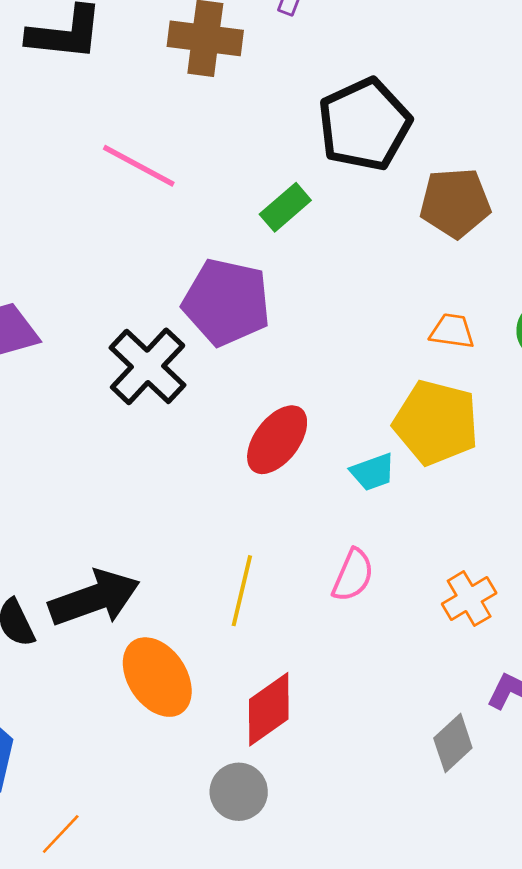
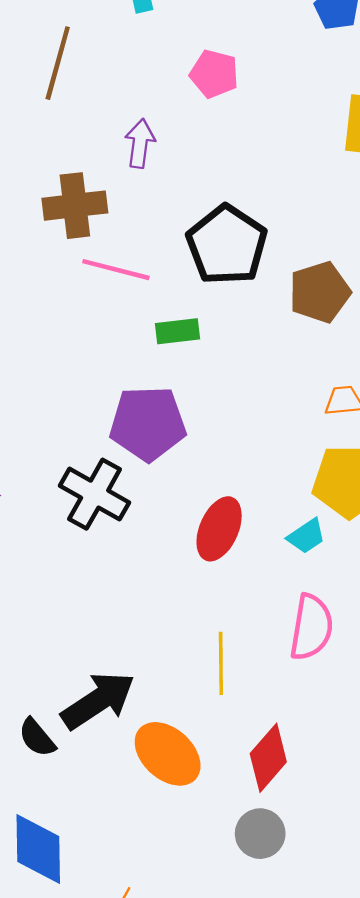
pink line: (139, 166) -> (116, 270), moved
green rectangle: (285, 207) -> (178, 331), turned 48
pink semicircle: (353, 575) -> (311, 627), size x1.4

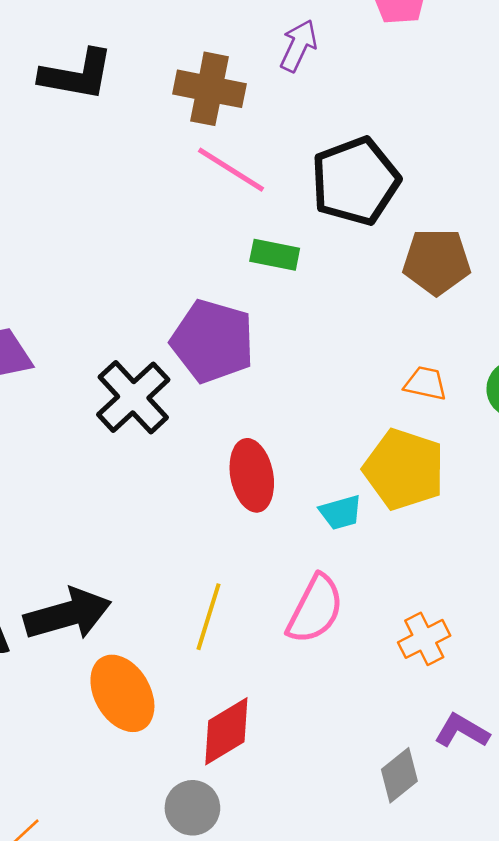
red ellipse: (219, 529) -> (252, 475), turned -52

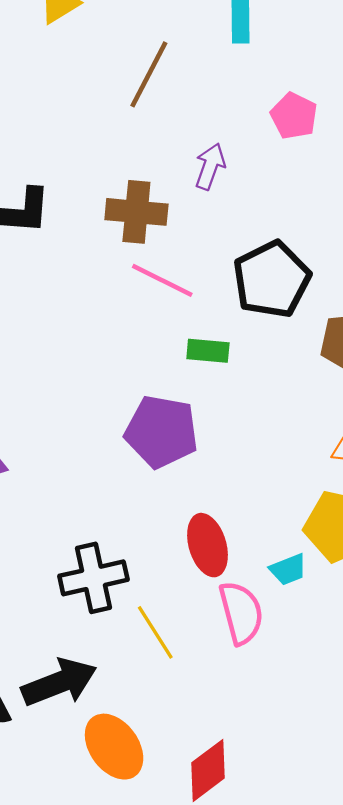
black cross: (133, 397) -> (93, 578), moved, turned 36
pink semicircle: (315, 609) -> (241, 613), moved, turned -36
yellow line: (209, 617) -> (155, 632), moved, turned -44

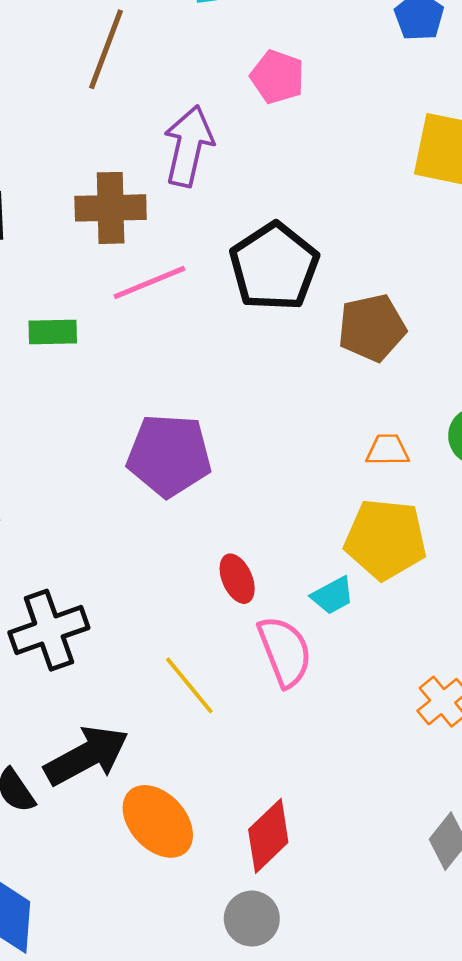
purple arrow: (210, 166) -> (189, 146), size x1.5
pink line: (162, 280) -> (149, 283), turned -42
green rectangle: (208, 351) -> (53, 332), moved
red ellipse: (208, 545) -> (237, 579), size x0.7
black cross: (93, 578) -> (49, 630), moved

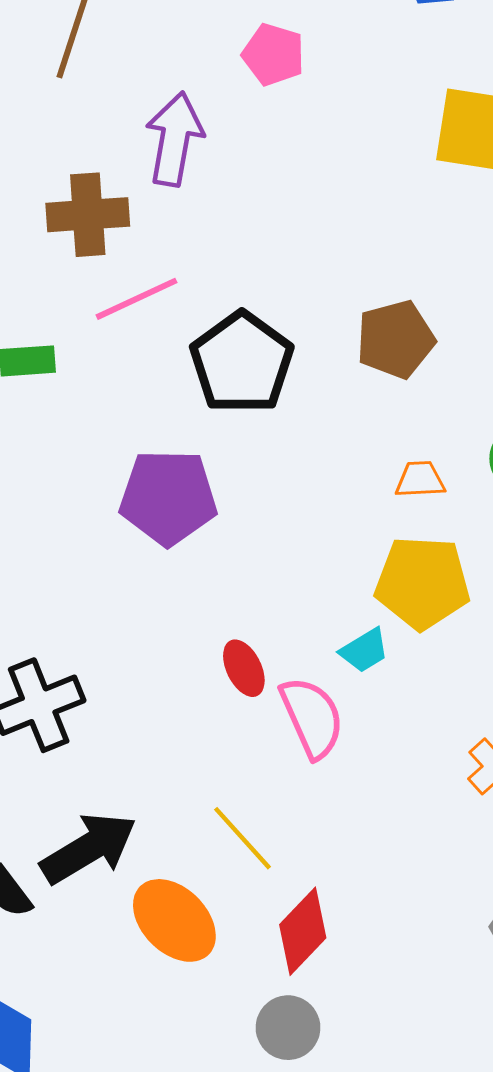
black pentagon: (274, 267) -> (242, 363), moved
red ellipse: (237, 579) -> (244, 668), moved
yellow line: (189, 685) -> (243, 838), moved

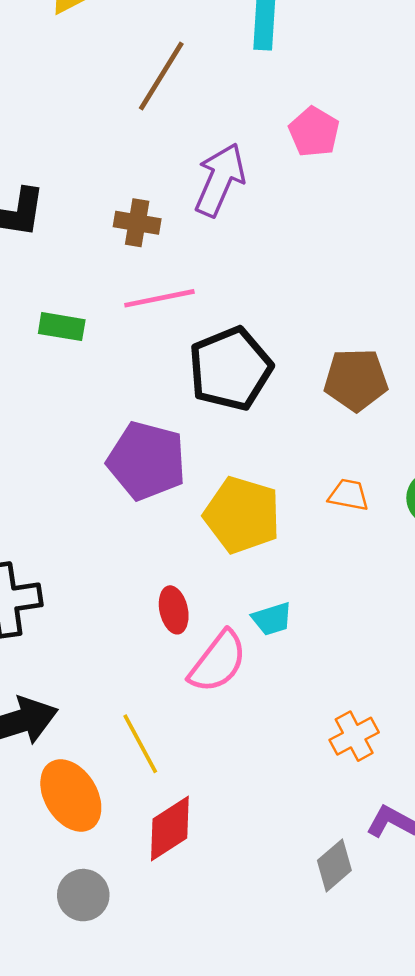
brown cross: (88, 215) -> (137, 223), size x0.7
yellow pentagon: (422, 583) -> (242, 515), moved
pink semicircle: (312, 717) -> (218, 662), turned 48
gray circle: (288, 1028) -> (83, 895), moved

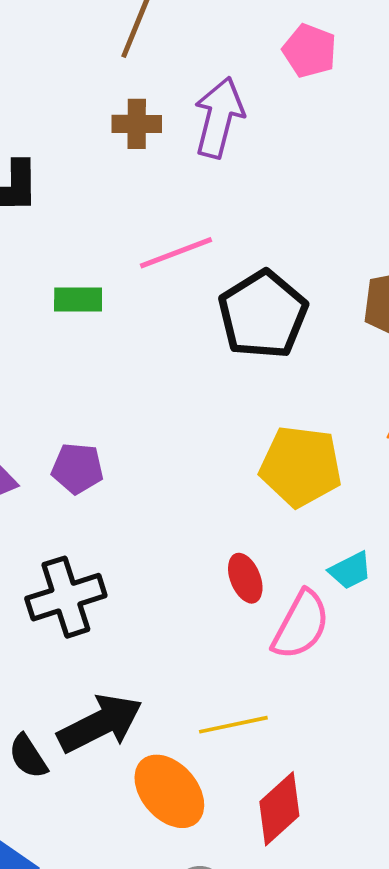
brown cross: (137, 223) -> (137, 124), moved
purple pentagon: (147, 461) -> (77, 468), moved, size x0.6
yellow line: (140, 744) -> (233, 725), turned -64

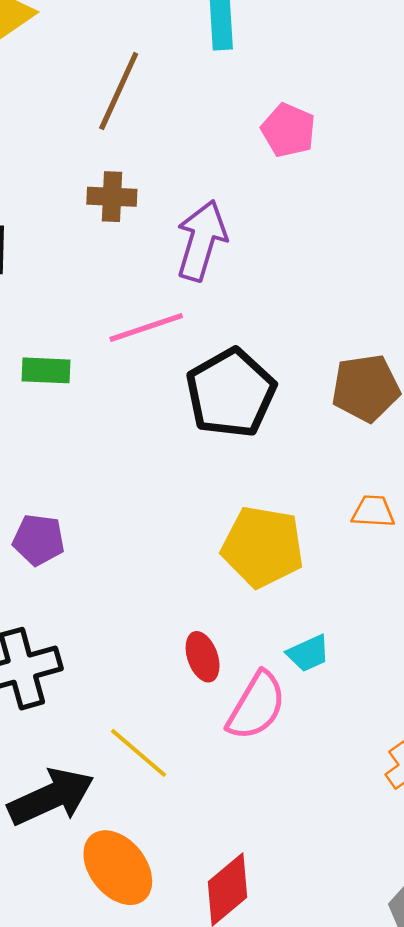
purple arrow: (219, 117) -> (201, 240), moved
yellow line: (233, 725) -> (138, 753), moved, turned 50

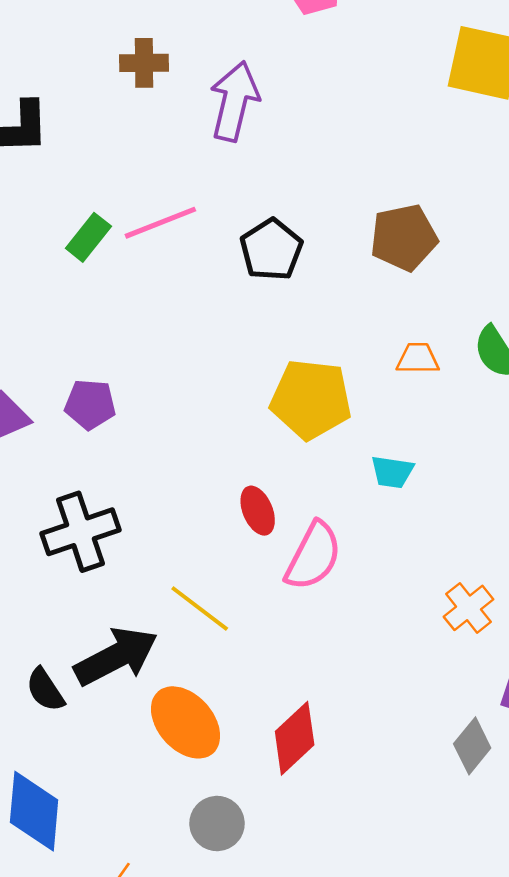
pink line: (146, 328) -> (160, 223), moved
green rectangle: (46, 370) -> (88, 237), turned -51
black pentagon: (231, 393) -> (271, 250), size x0.7
cyan trapezoid: (308, 653) -> (392, 472), moved, turned 36

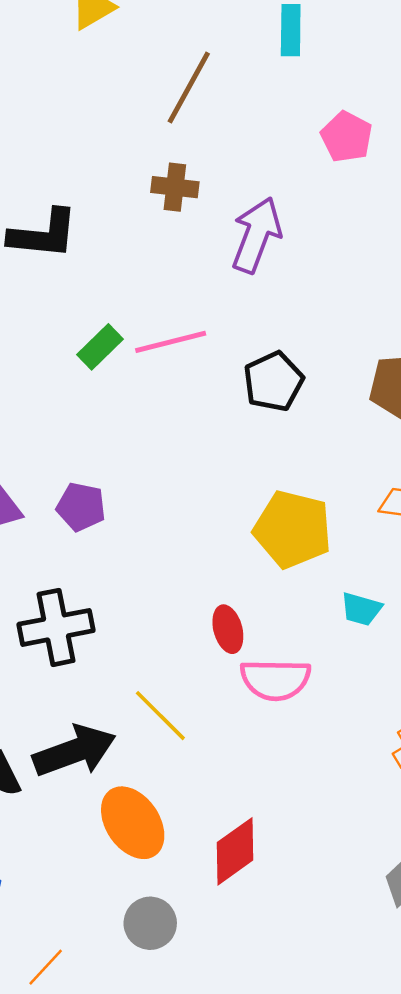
pink semicircle: (313, 556) -> (275, 680), turned 56

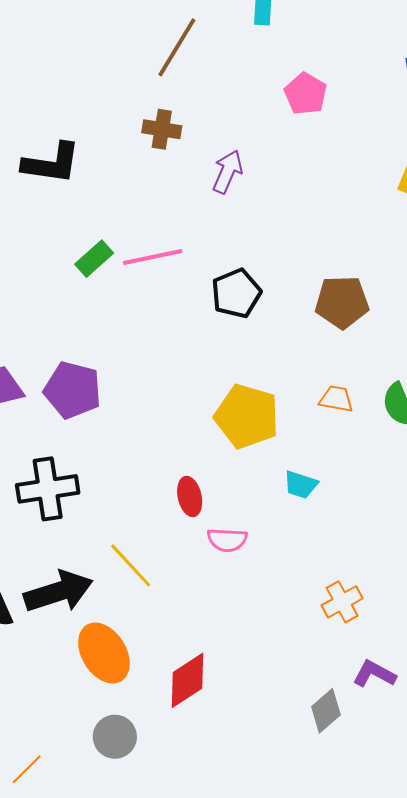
purple arrow: (256, 235) -> (228, 172), size x0.7
purple pentagon: (81, 507) -> (73, 390), size x1.4
pink semicircle: (275, 680) -> (227, 540), size x0.7

